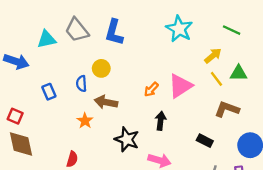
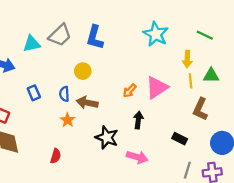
gray trapezoid: (77, 30) -> (60, 35), turned -95
yellow arrow: (213, 56) -> (187, 59), turned 133
yellow line: (216, 79) -> (191, 81), turned 32
blue semicircle: (81, 84) -> (64, 94), moved
brown L-shape: (227, 109) -> (200, 109), turned -85

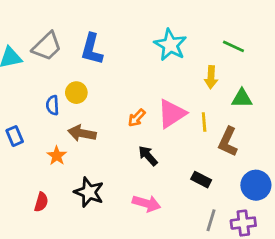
yellow line: (191, 81) -> (204, 122), moved
blue rectangle: (34, 93) -> (15, 136), moved
blue semicircle: (64, 94) -> (53, 105), moved
black arrow: (138, 120) -> (148, 156), turned -49
black star: (107, 137) -> (89, 192), moved

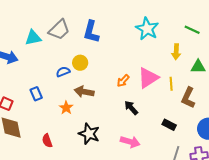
blue semicircle: (53, 105) -> (63, 72), turned 72
red semicircle: (41, 202) -> (47, 141), moved, turned 144

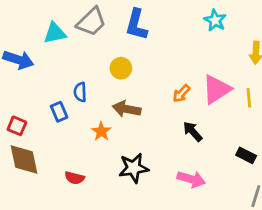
cyan star: (147, 29) -> (215, 20), size x0.7
blue semicircle: (63, 72) -> (80, 92), moved, turned -72
black star: (89, 134) -> (134, 168), turned -30
red semicircle: (47, 141) -> (75, 178), turned -56

